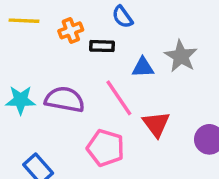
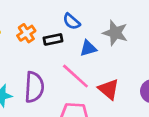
blue semicircle: (122, 17) -> (71, 21), moved
purple semicircle: (65, 100) -> (34, 87), turned 96

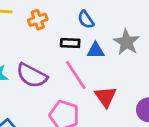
black rectangle: (53, 39) -> (70, 43), moved
purple semicircle: (34, 87) -> (32, 76), turned 100

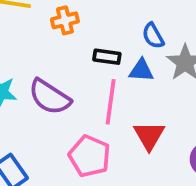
blue semicircle: (86, 20) -> (153, 36), moved
pink line: (76, 75) -> (111, 102), turned 36

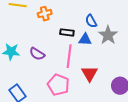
purple semicircle: (50, 97) -> (37, 54), size x0.7

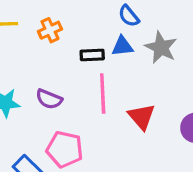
blue semicircle: (91, 21) -> (129, 16), moved
blue triangle: (85, 39) -> (122, 46), moved
pink pentagon: (58, 85) -> (65, 149), moved

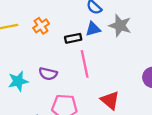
red triangle: (142, 117) -> (110, 100), moved

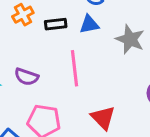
gray star: (120, 26) -> (130, 39), moved
black rectangle: (73, 38) -> (56, 24), moved

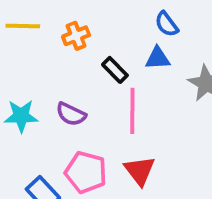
black rectangle: (56, 24) -> (115, 70), moved, turned 45
red triangle: (103, 118) -> (140, 171), moved

